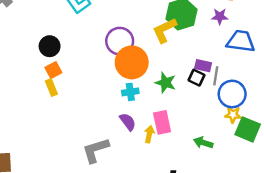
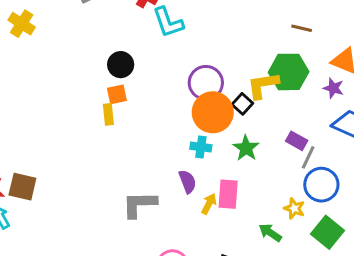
black square: (196, 78) -> (242, 104), moved
yellow star: (233, 115) -> (294, 208), moved

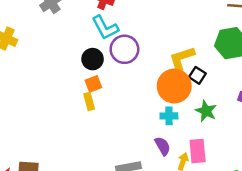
cyan L-shape: (168, 22) -> (105, 28), moved
purple circle: (206, 83) -> (124, 49), moved
yellow L-shape: (263, 85) -> (182, 58), moved

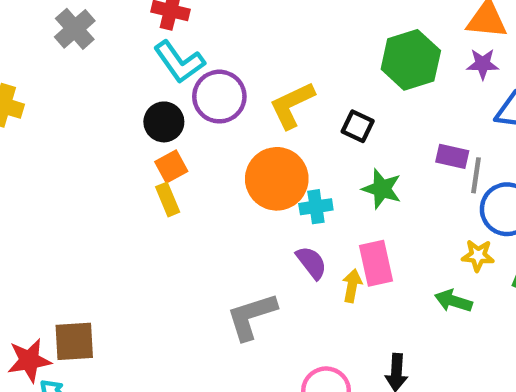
yellow L-shape: (182, 58) -> (292, 105), moved
orange circle: (174, 86) -> (277, 179), moved

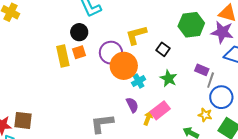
purple star: (483, 64) -> (222, 32), size x1.6
purple circle: (219, 97) -> (111, 53), moved
yellow rectangle: (168, 199) -> (63, 56), moved, size x1.5
cyan cross: (316, 207) -> (139, 81), turned -32
pink rectangle: (376, 263) -> (160, 110), turned 54

